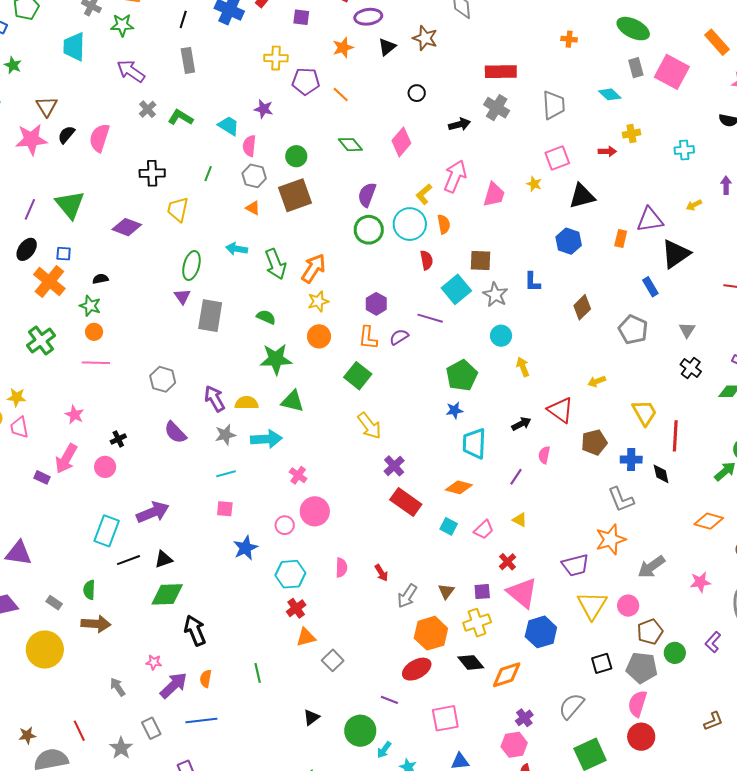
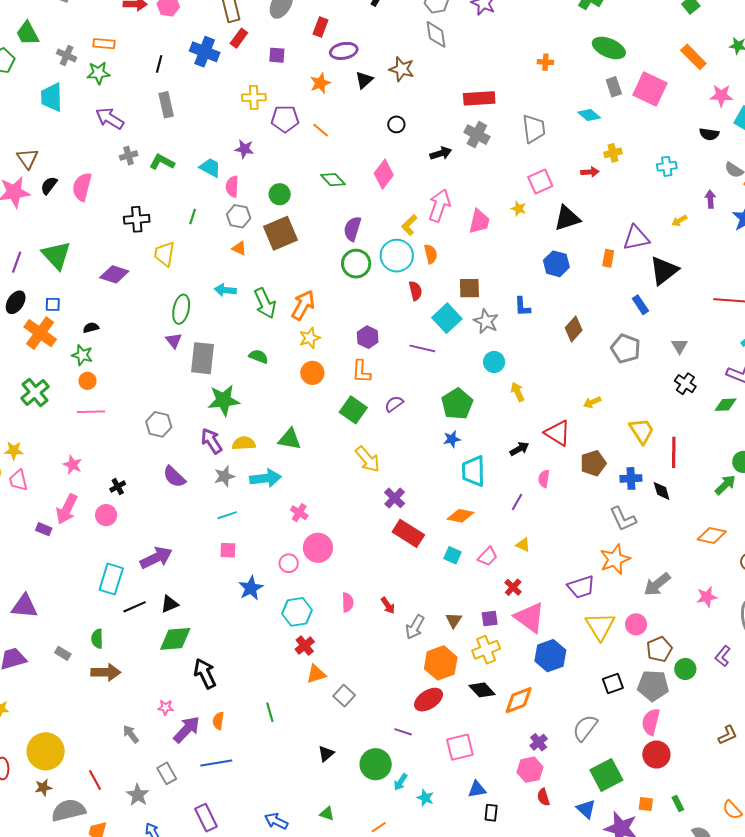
gray cross: (148, 109) -> (129, 156), turned 30
purple semicircle: (399, 337) -> (394, 404), moved
green star: (276, 359) -> (224, 400), moved
yellow circle: (45, 649) -> (46, 751), moved

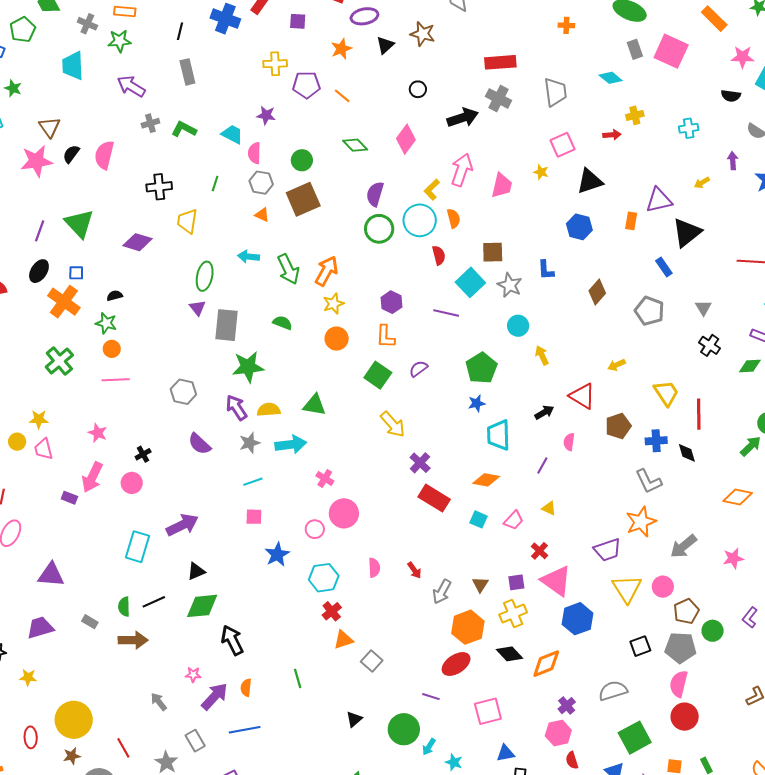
black arrow: (441, 153) -> (463, 118), size x1.4
black line: (135, 607) -> (154, 602), moved
gray semicircle: (585, 728) -> (613, 691), turned 36

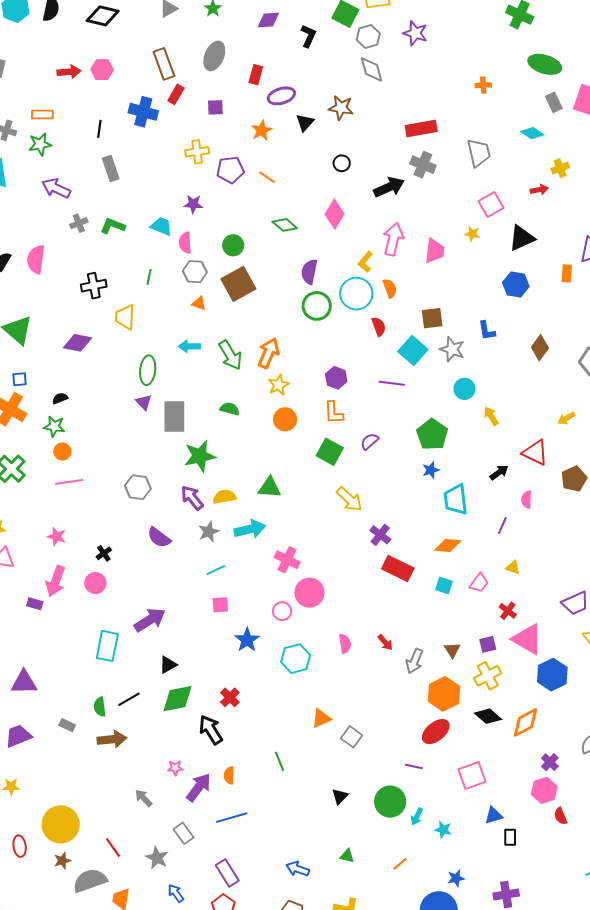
pink cross: (325, 478) -> (287, 560), size x1.4
red cross: (332, 611) -> (230, 697), moved

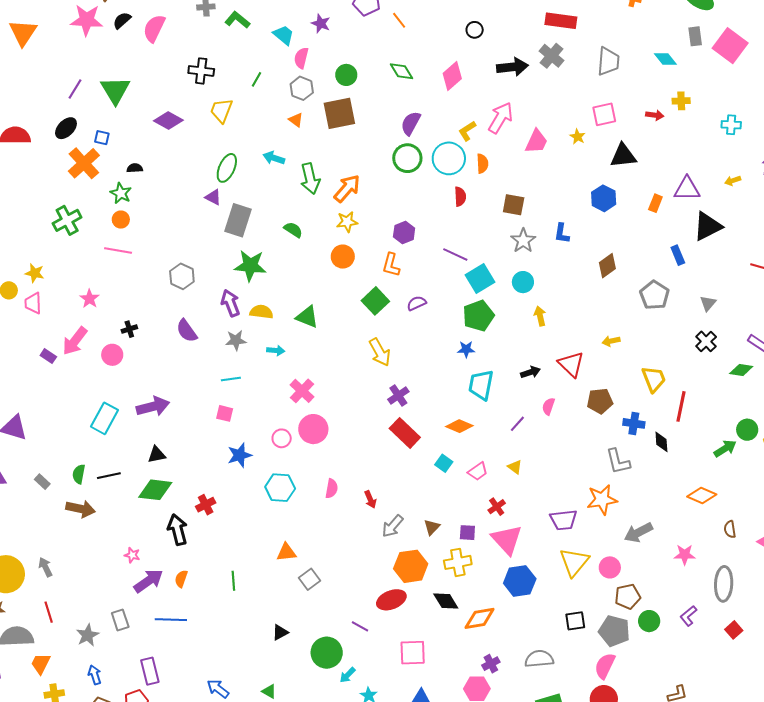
cyan square: (413, 350) -> (480, 279), moved
purple triangle: (144, 402) -> (213, 197), turned -36
cyan arrow: (250, 529) -> (276, 350), size x0.6
gray arrow: (144, 798) -> (45, 567), moved

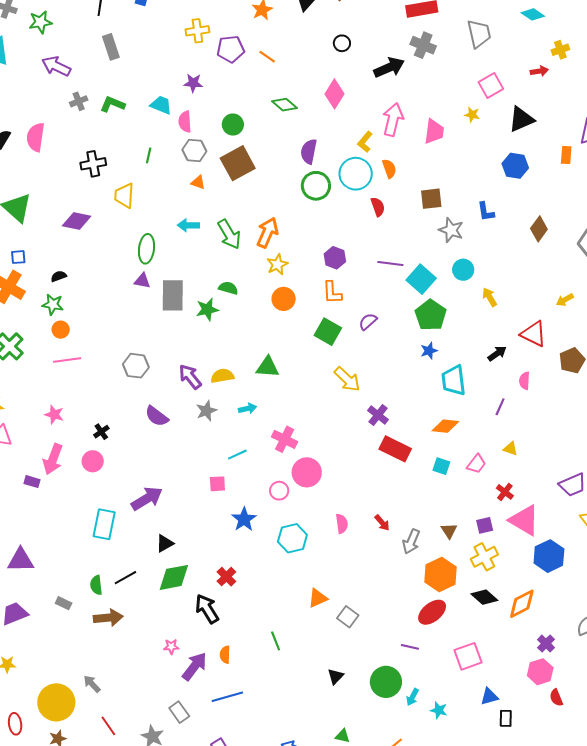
green star: (250, 266) -> (207, 309), moved, size x0.7
cyan line: (231, 379) -> (237, 455), moved

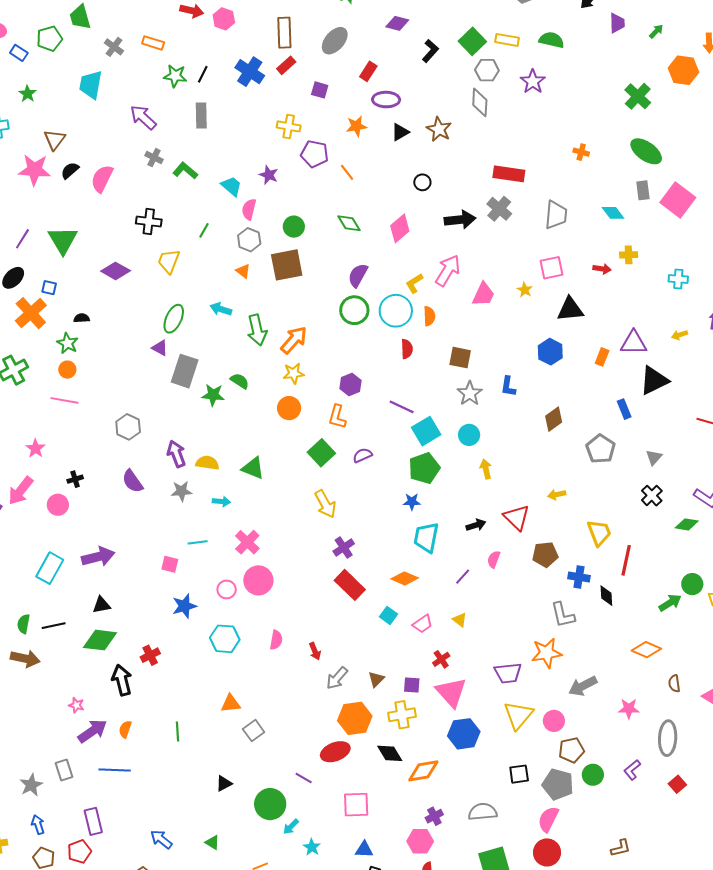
green star: (40, 22) -> (175, 76), moved
gray cross: (79, 101) -> (154, 158), turned 30

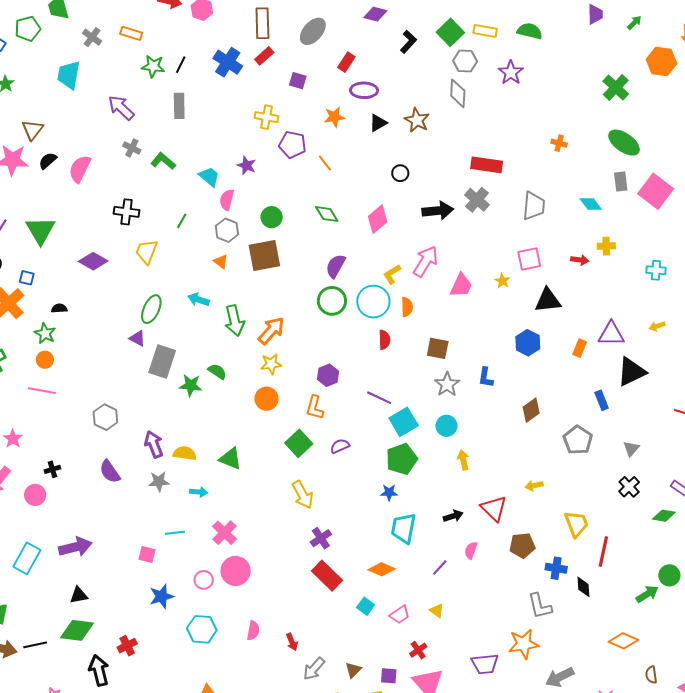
black line: (54, 626) -> (35, 645), moved

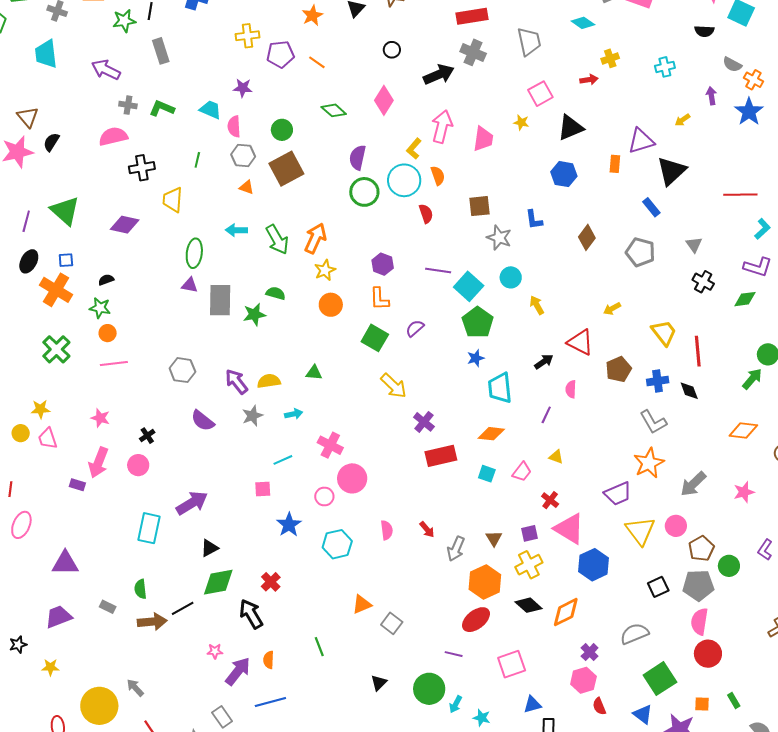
pink semicircle: (80, 169) -> (113, 136), moved, turned 68
green triangle: (230, 459) -> (314, 373), size x0.7
red rectangle: (327, 576) -> (441, 456), turned -40

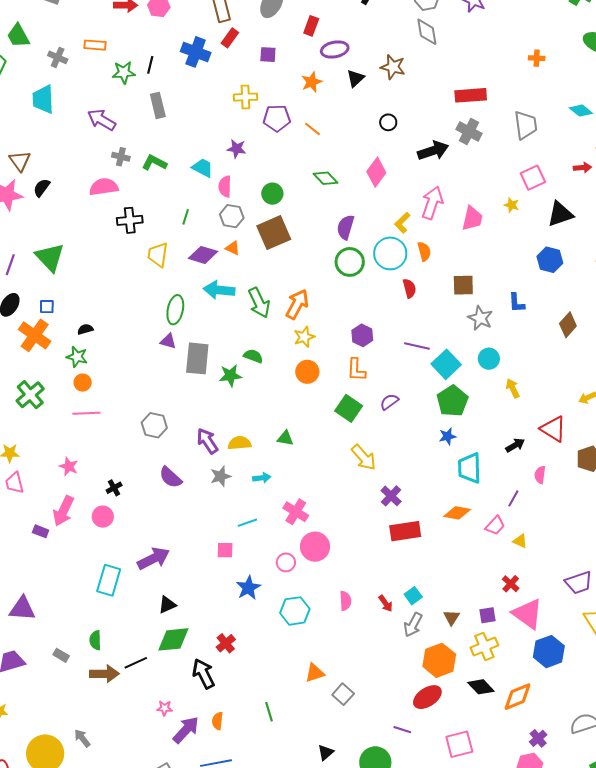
purple diamond: (125, 225) -> (203, 255), moved
cyan arrow: (236, 230) -> (219, 290), size x1.4
pink trapezoid: (522, 472) -> (495, 526), moved
cyan square: (487, 474) -> (413, 596), moved, turned 30

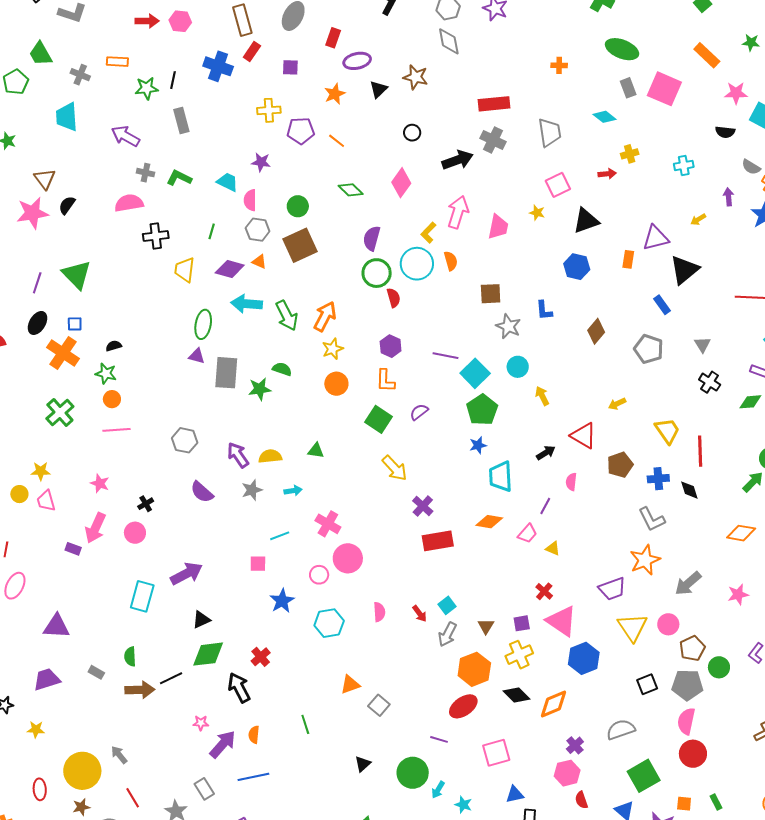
red semicircle: (409, 288) -> (394, 298), moved

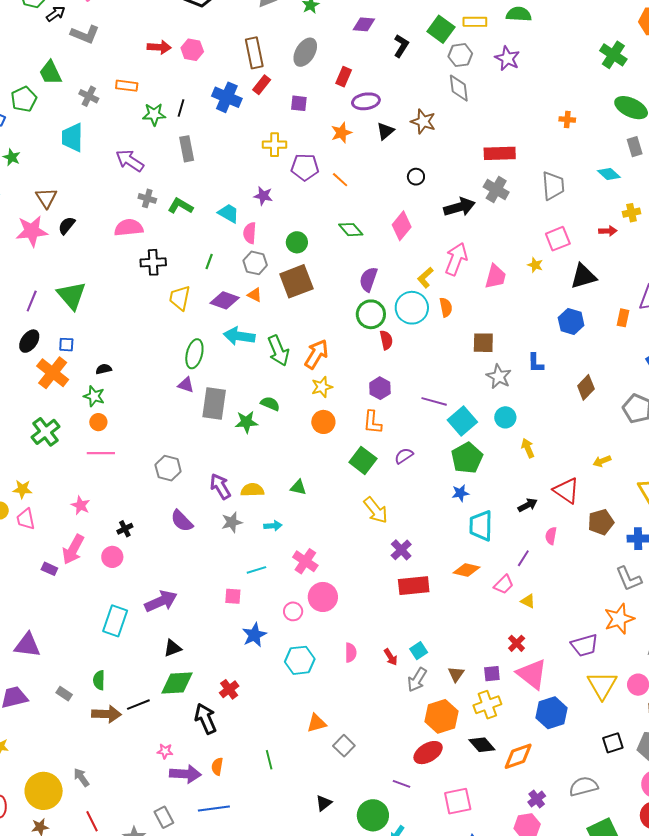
purple arrow: (223, 744) -> (185, 774), turned 48

